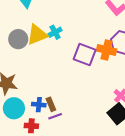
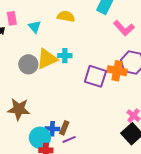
cyan cross: (55, 32) -> (65, 56), turned 32
brown rectangle: (51, 104) -> (64, 128), turned 48
cyan circle: (14, 108) -> (40, 138), moved

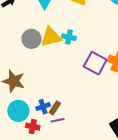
blue cross: (52, 129) -> (43, 107), turned -32
cyan circle: (40, 138) -> (18, 111), moved

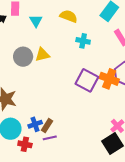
yellow triangle: (51, 37) -> (42, 55), size x0.7
cyan cross: (69, 37) -> (83, 41), moved

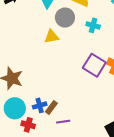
gray circle: (23, 57) -> (65, 18), moved
purple line: (50, 138) -> (63, 122), moved

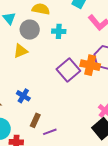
purple square: (94, 65) -> (68, 70), turned 30
blue cross: (40, 105) -> (23, 96), moved, turned -32

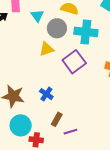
cyan cross: (59, 31) -> (86, 32), size x1.6
purple square: (68, 70) -> (74, 62), moved

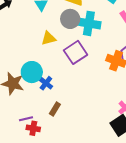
gray circle: (57, 28) -> (70, 19), moved
cyan circle: (21, 125) -> (32, 72), moved
purple line: (70, 132) -> (26, 119), moved

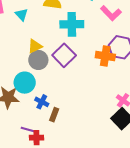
gray circle: (70, 19) -> (38, 60), moved
blue cross: (46, 83) -> (42, 102), moved
purple line: (26, 119) -> (28, 129), turned 40

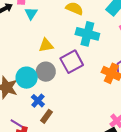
cyan triangle: (22, 14) -> (31, 13), moved
gray circle: (38, 60) -> (46, 72), moved

